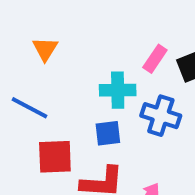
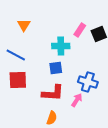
blue cross: (161, 116) -> (88, 82), moved
red square: (55, 157) -> (18, 80), moved

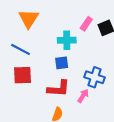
orange triangle: (24, 25) -> (29, 19), size x1.5

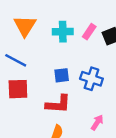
cyan cross: (67, 40) -> (63, 32), moved
blue cross: (95, 77) -> (91, 79), moved
pink arrow: (83, 96) -> (97, 122), moved

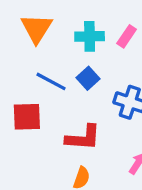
blue line: (16, 60) -> (51, 81), moved
blue square: (62, 75) -> (88, 78), moved, turned -35

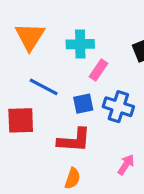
pink rectangle: (127, 36) -> (99, 70), moved
blue square: (88, 78) -> (83, 104), moved, turned 30

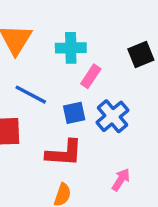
blue cross: (118, 107) -> (113, 116), turned 32

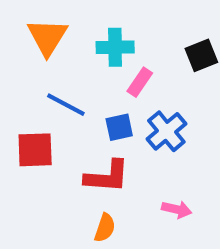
pink arrow: (121, 180) -> (177, 209), turned 70

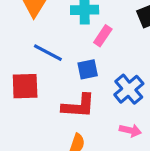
blue cross: (166, 131) -> (129, 89), moved

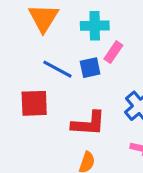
blue square: (88, 69) -> (90, 68), moved

